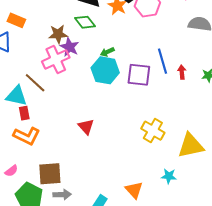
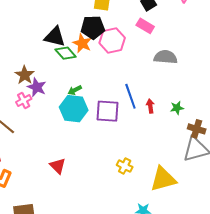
green diamond: (85, 22) -> (66, 53), moved
brown star: (58, 34) -> (25, 75), turned -30
pink cross: (56, 59) -> (24, 100), size x0.6
yellow cross: (153, 131) -> (125, 166), size x0.7

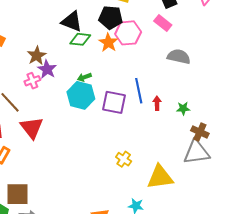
orange star: (82, 43) -> (108, 43), moved
green diamond: (66, 53) -> (80, 39), turned -50
red triangle: (58, 166) -> (32, 128), moved, size x1.4

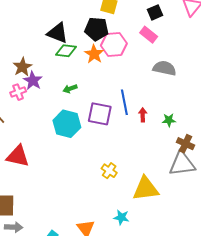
cyan hexagon: (81, 95) -> (67, 124), moved
red triangle: (32, 128) -> (18, 156), moved, turned -40

